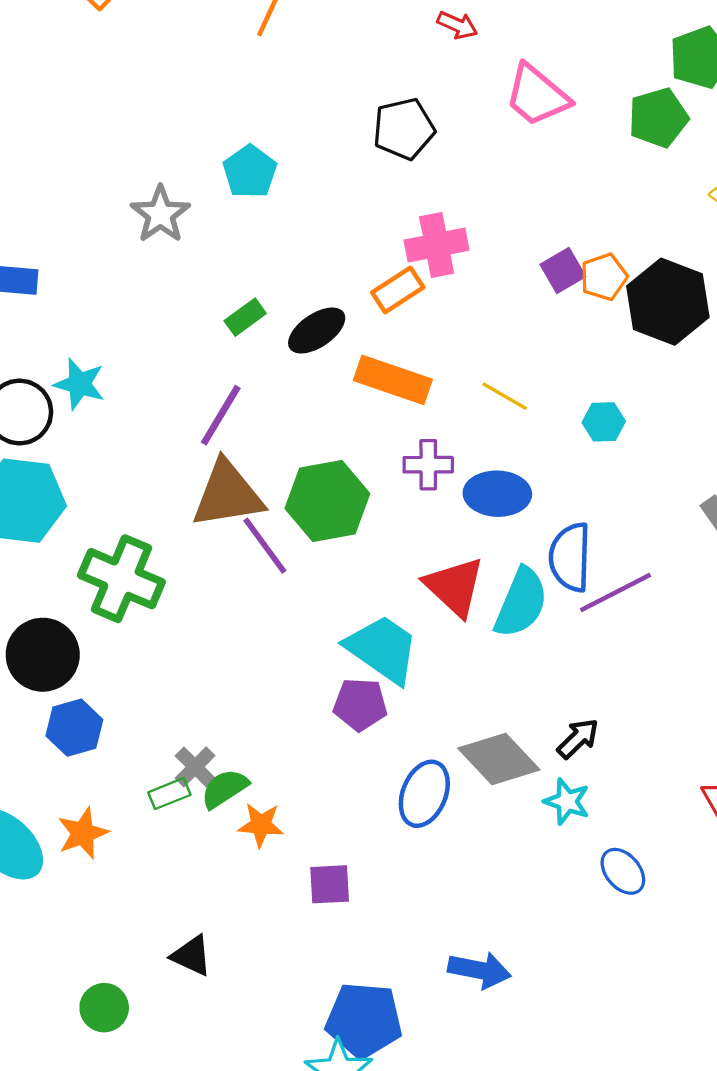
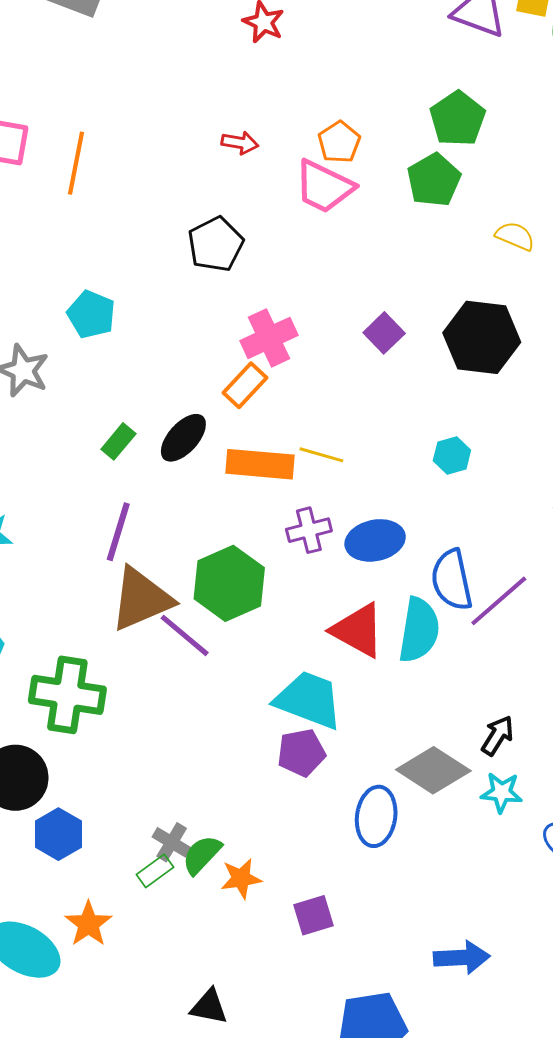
orange pentagon: (604, 277) -> (339, 142), moved
yellow line: (505, 396) -> (321, 455), moved

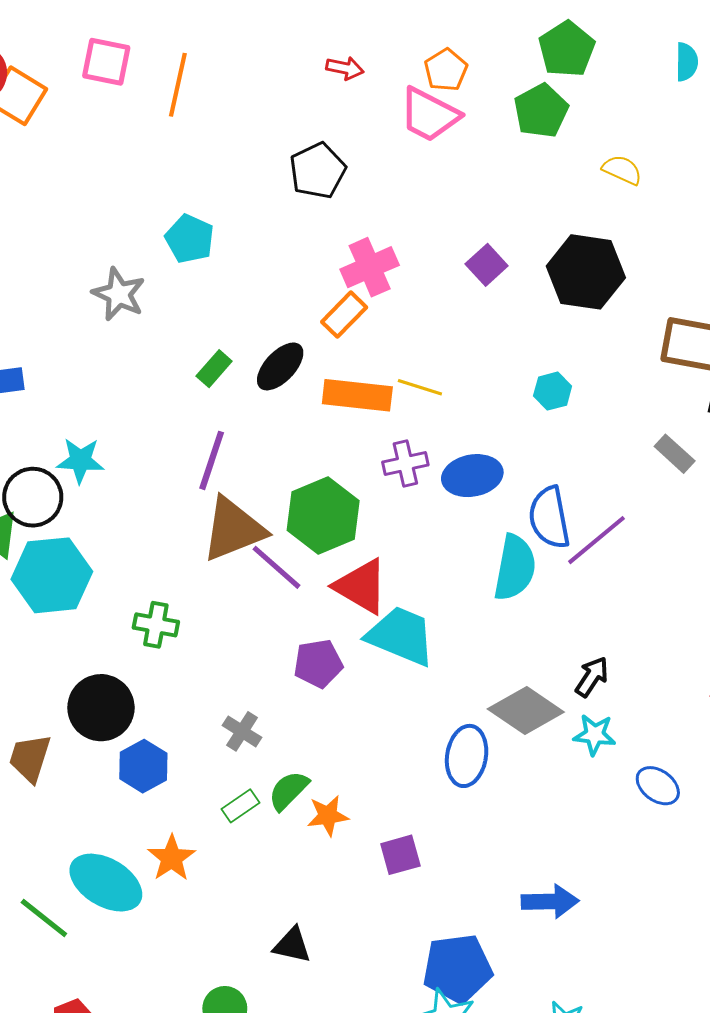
red triangle: (358, 630) -> (361, 586), moved
green cross: (67, 695) -> (156, 625), size x0.6
purple pentagon: (301, 753) -> (318, 663), moved
gray cross: (172, 842) -> (242, 731), moved

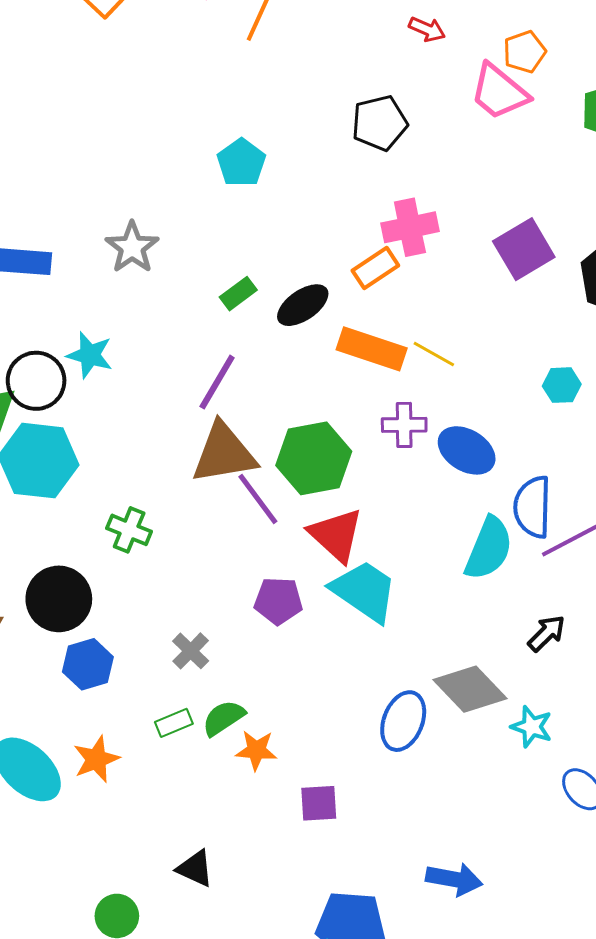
purple square: (487, 265) -> (524, 249), size x1.5
gray star: (119, 294) -> (132, 247), moved
blue ellipse: (472, 476) -> (467, 450), turned 30
black arrow: (592, 677) -> (546, 633), moved

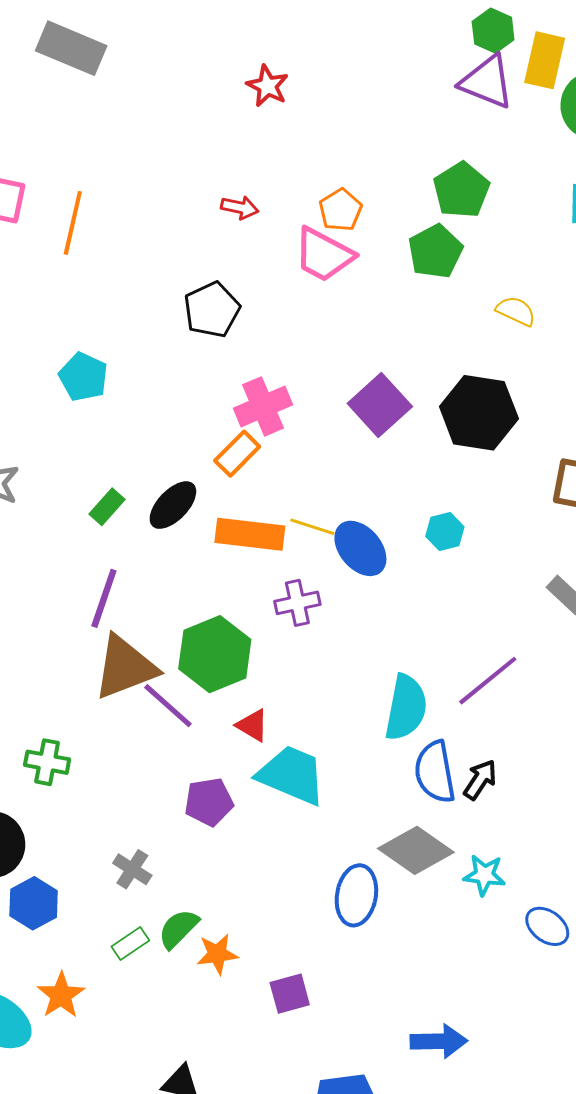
blue ellipse: (467, 450) -> (360, 548), moved, turned 30
blue semicircle: (533, 507) -> (435, 772), moved
red triangle: (336, 535) -> (252, 725), size x0.6

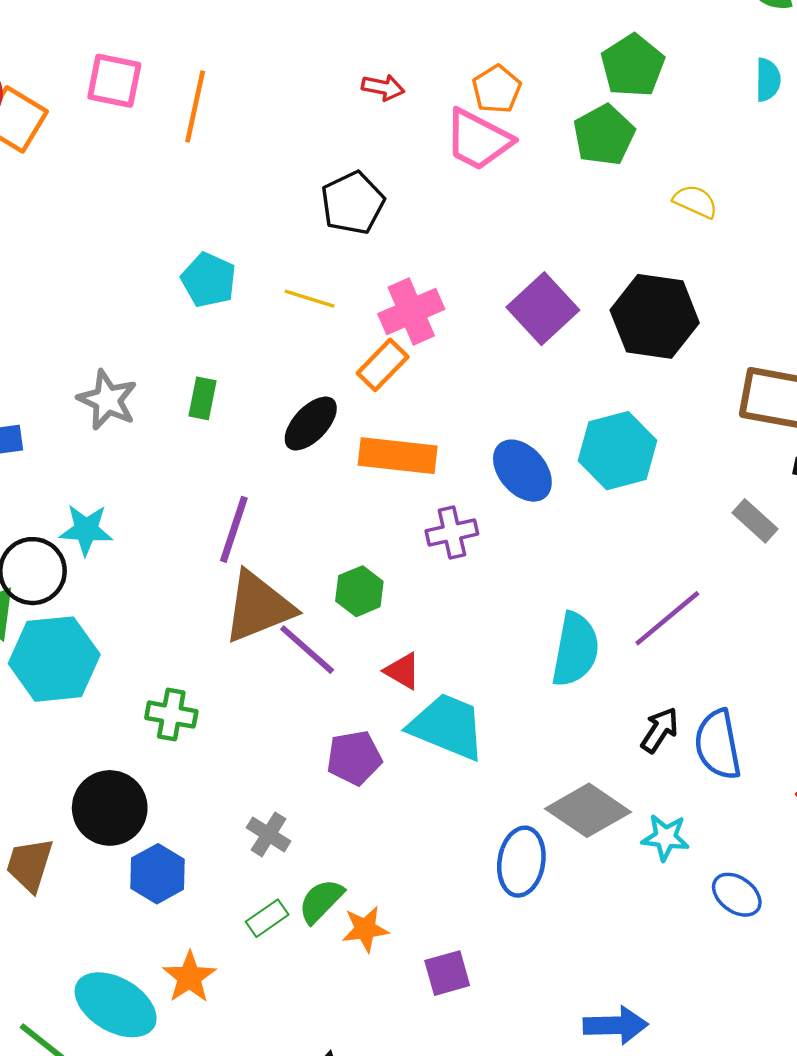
green rectangle: (107, 507) -> (202, 398), moved, turned -30
yellow line: (312, 527) -> (310, 299), moved
cyan hexagon: (445, 532) -> (617, 451), size x1.8
green hexagon: (215, 654) -> (359, 591), size x0.6
blue semicircle: (435, 772) -> (718, 745), moved

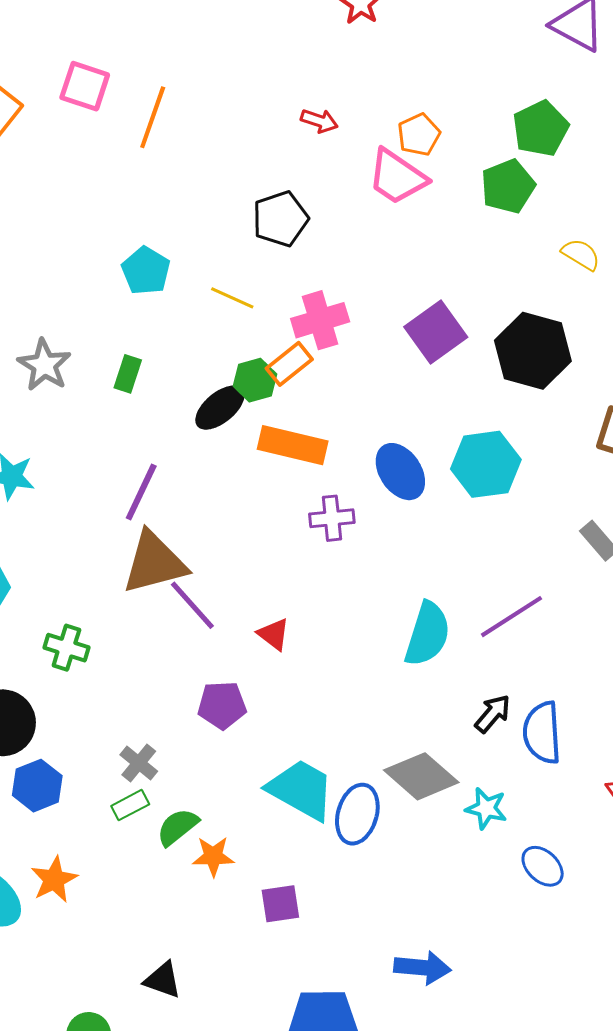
green hexagon: (359, 591) -> (255, 380), moved
cyan trapezoid: (447, 727) -> (301, 790), moved
green rectangle: (267, 918) -> (130, 805), moved

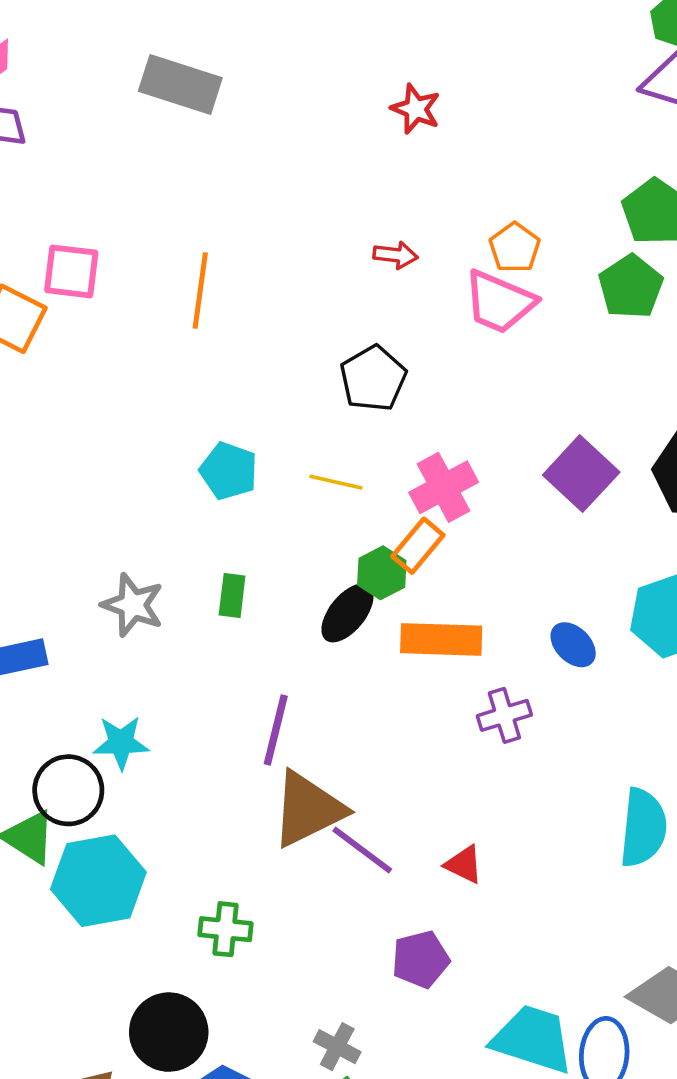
pink square: (85, 86) -> (71, 271), moved
blue ellipse: (400, 472) -> (573, 645), size x0.7

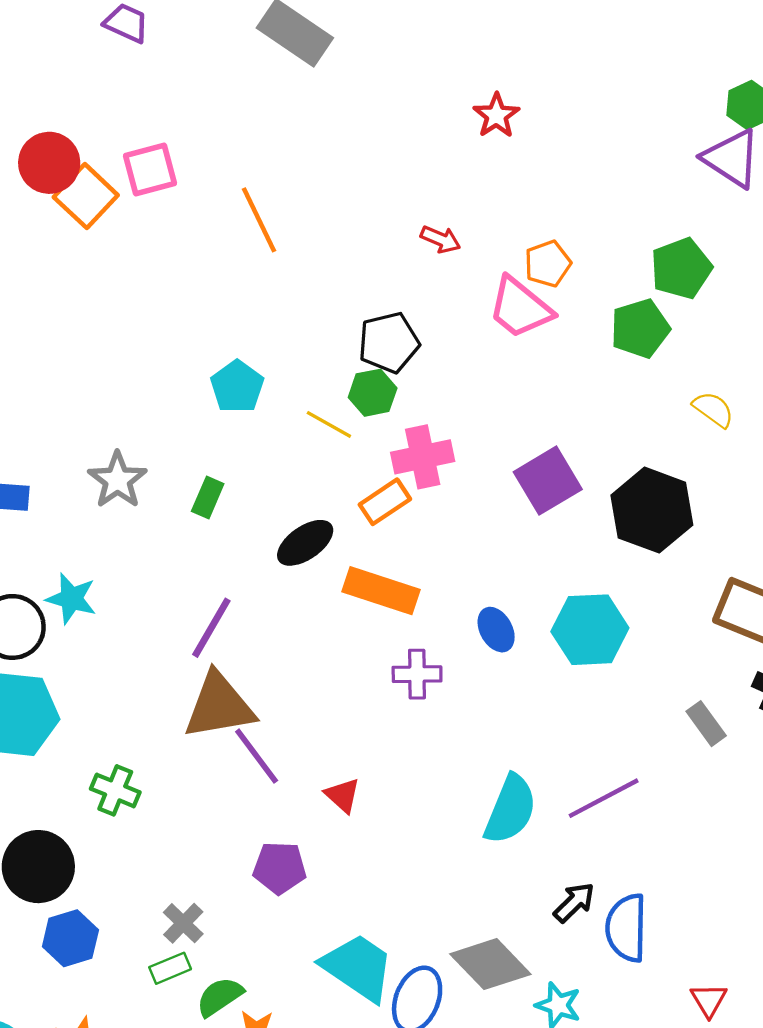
pink square: (71, 271) -> (150, 170), turned -38
orange line: (200, 290) -> (259, 220), turned -50
green hexagon: (382, 573) -> (373, 393), moved

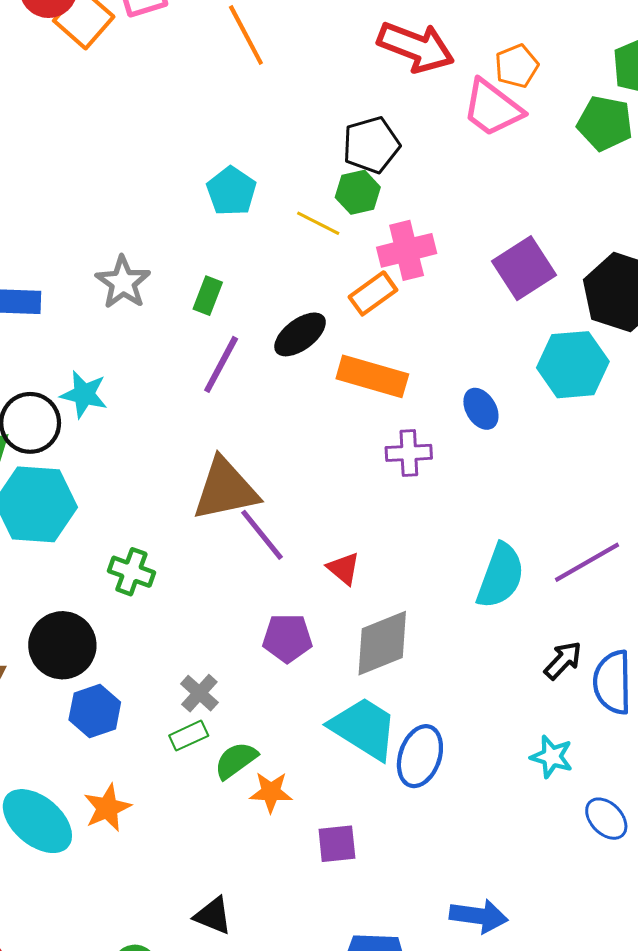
red arrow: (441, 239) -> (416, 47), size x2.0
green pentagon: (640, 328) -> (605, 123), turned 30
purple line: (211, 628) -> (221, 364), moved
cyan hexagon: (590, 630) -> (573, 365), moved
gray diamond: (490, 964) -> (382, 643), moved, turned -66

